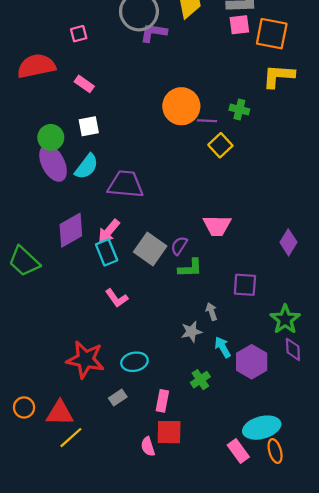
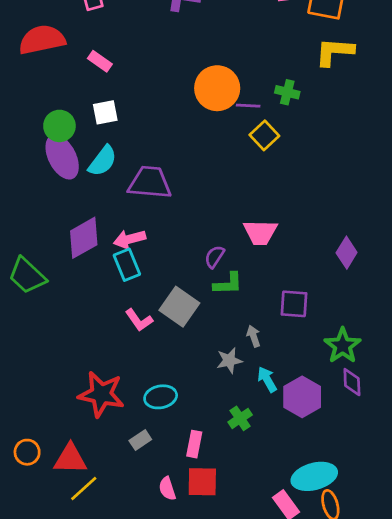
pink arrow: (109, 231) -> (130, 239), turned 35
gray square: (150, 249) -> (179, 307), moved
pink semicircle: (148, 447) -> (167, 489), moved

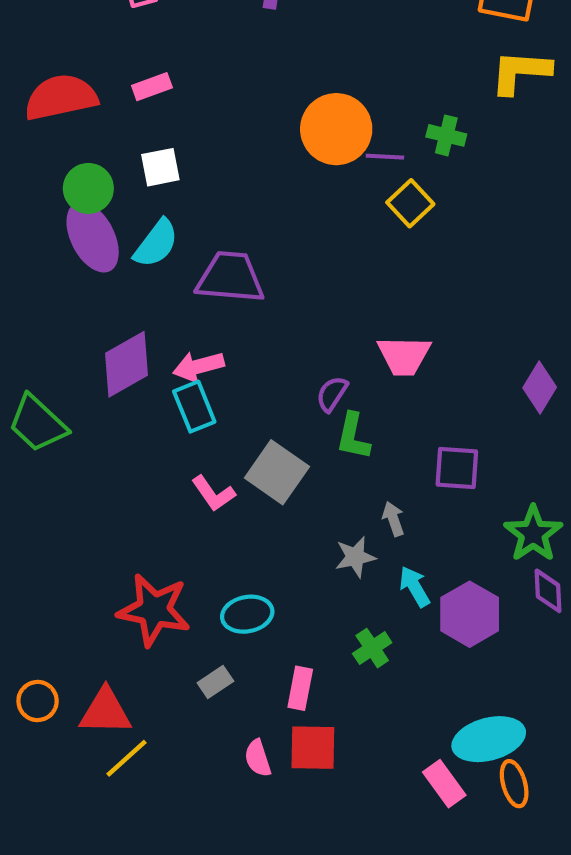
red semicircle: (42, 40) -> (61, 97), moved
pink rectangle: (100, 61) -> (152, 87), turned -55
green L-shape: (228, 284) -> (353, 436), turned 104

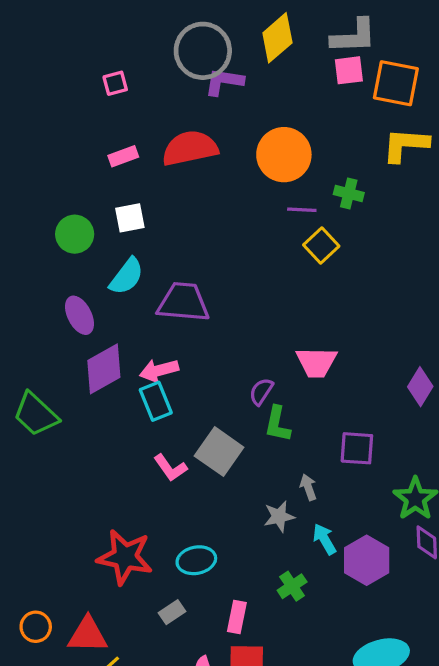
red semicircle: (61, 97) -> (190, 148), moved
orange circle: (336, 129) -> (284, 155), moved
purple ellipse: (93, 237) -> (80, 315), moved, size x0.7

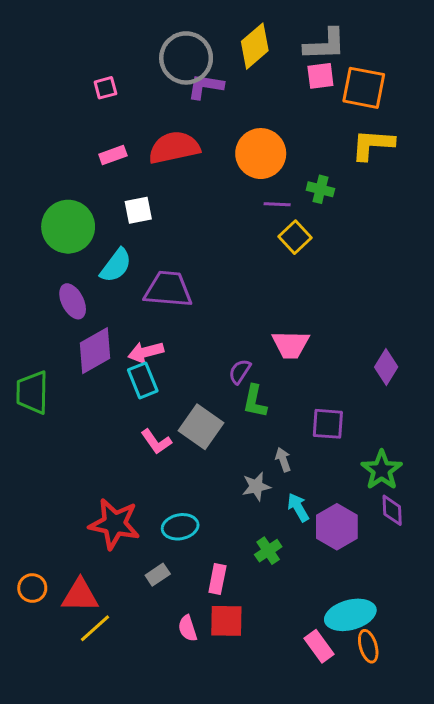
white square: (130, 218) -> (138, 210), moved
green circle: (75, 234) -> (68, 227), size x1.5
green trapezoid: (36, 414) -> (32, 392), turned 48

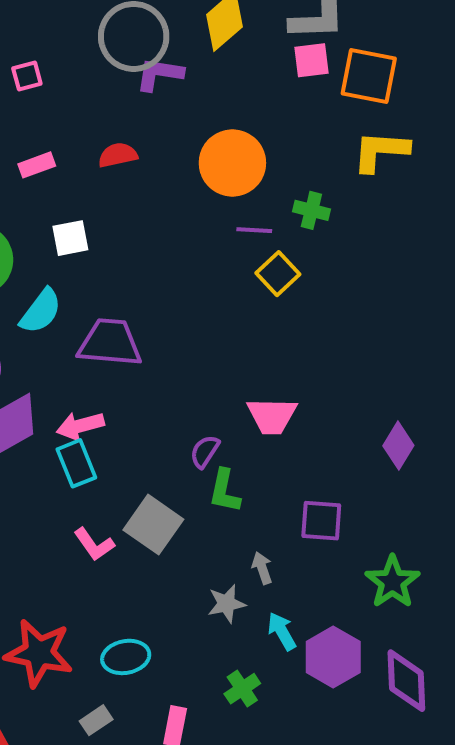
red semicircle: (174, 148) -> (118, 155), size x0.6
purple diamond: (392, 510) -> (406, 681), moved, size x1.5

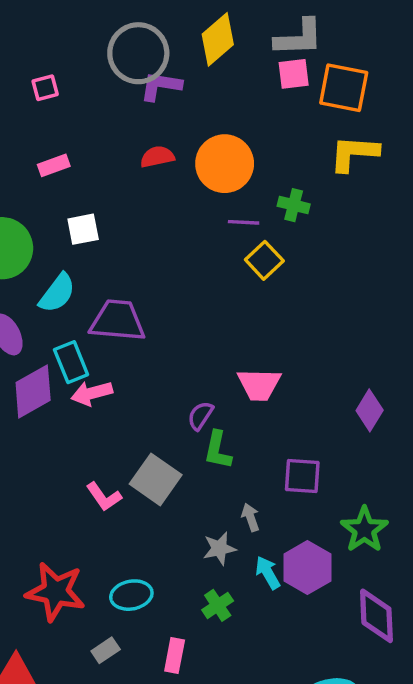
red semicircle: (118, 155) -> (157, 157), moved
cyan rectangle: (76, 463) -> (71, 362), moved
purple hexagon: (333, 657) -> (307, 567), moved
green cross: (242, 689) -> (218, 605), moved

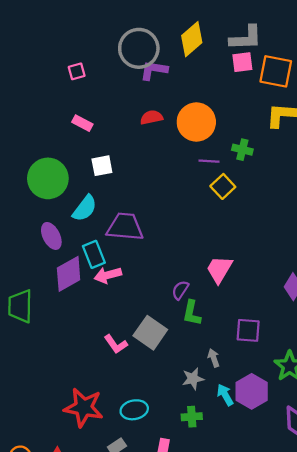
pink rectangle: (54, 165) -> (82, 123), turned 48
pink trapezoid: (259, 385) -> (219, 269), turned 120
green cross: (218, 605) -> (192, 417), turned 30

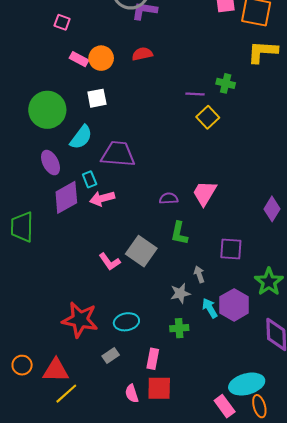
pink square: (77, 71) -> (62, 22), moved, turned 35
orange circle: (196, 122) -> (101, 58), moved, size x0.7
cyan rectangle: (94, 254) -> (90, 179), size x0.7
purple semicircle: (180, 290) -> (169, 198), moved, turned 54

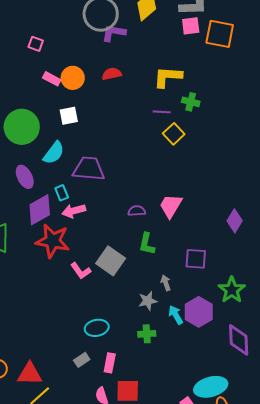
yellow L-shape: (263, 52) -> (168, 77), moved
red star: (80, 320) -> (53, 241), moved
pink rectangle: (153, 359) -> (110, 363), moved

